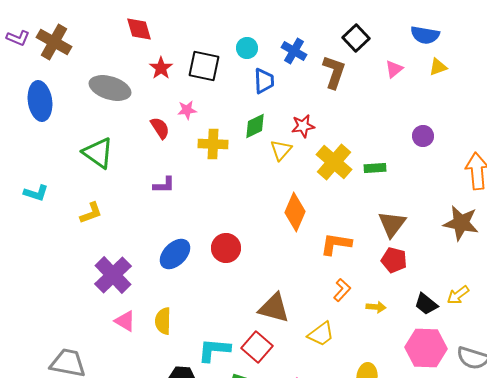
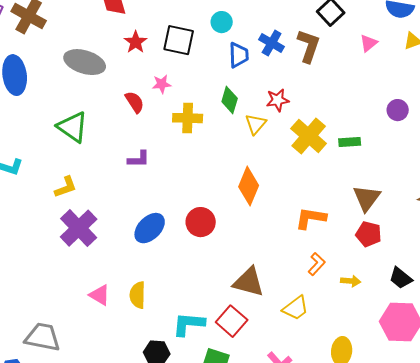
blue cross: (294, 51) -> (272, 43), moved
green diamond: (255, 126) -> (230, 100), turned -48
orange diamond: (295, 212) -> (249, 186), moved
purple cross: (113, 275) -> (79, 228), moved

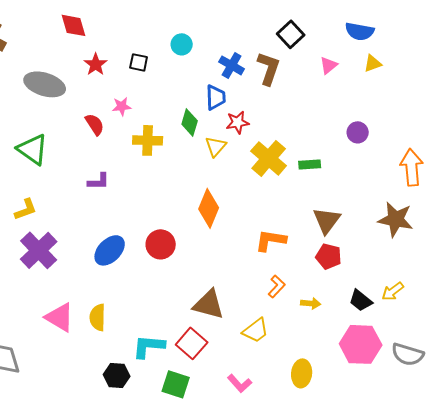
black square: (179, 40) -> (139, 62), size x0.6
blue trapezoid: (239, 55) -> (216, 97), moved
pink triangle: (100, 295) -> (60, 317), size x1.4

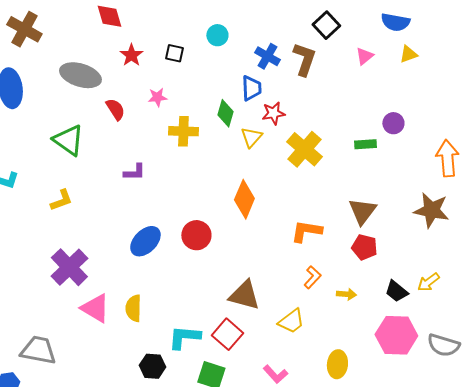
red semicircle: (95, 124) -> (115, 109), moved
green rectangle: (310, 164) -> (365, 144), moved
purple cross: (39, 250) -> (69, 267), moved

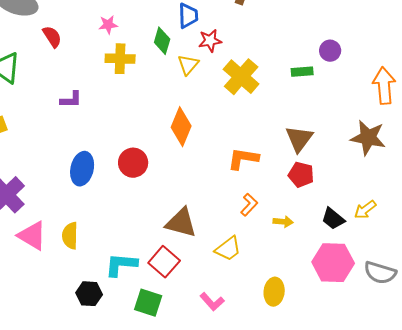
pink star: (157, 97) -> (108, 25), moved
blue ellipse: (145, 241) -> (82, 169), turned -32

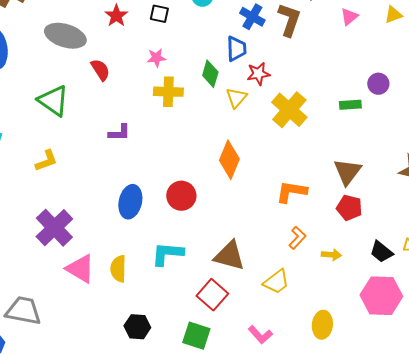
cyan L-shape: (121, 265) -> (167, 254), moved

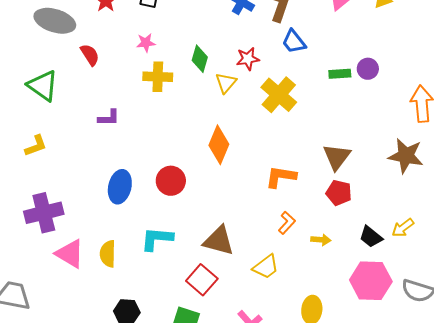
blue trapezoid: (236, 49) -> (294, 42), moved, turned 144
green rectangle: (350, 105) -> (340, 74), moved
purple cross: (54, 228) -> (44, 213), turned 30

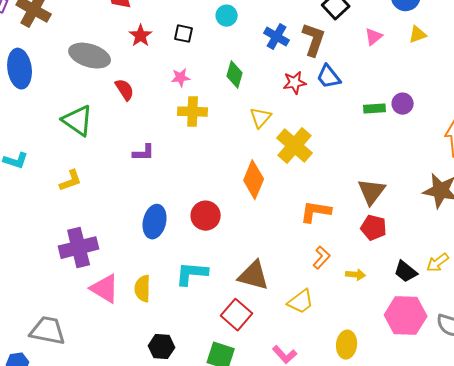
green diamond: (200, 59) -> (235, 75), moved
red star: (248, 59) -> (295, 83), moved
yellow cross: (279, 95) -> (295, 146), moved

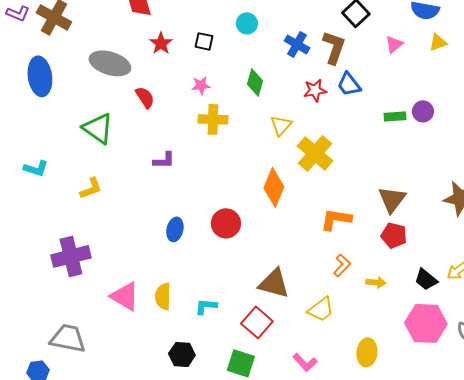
blue ellipse: (155, 222) -> (175, 229), size x0.7
purple cross: (79, 248) -> (71, 256), moved
cyan L-shape: (192, 274) -> (206, 306), moved, size x0.7

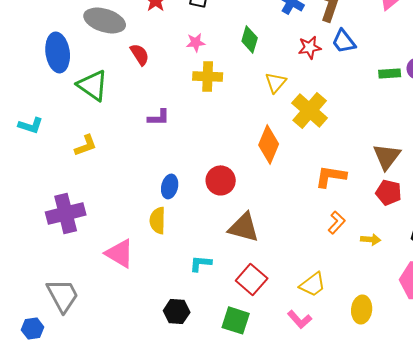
blue ellipse: (40, 76) -> (58, 52), moved
brown triangle: (274, 283) -> (244, 227), moved
yellow semicircle: (163, 296) -> (158, 220), moved
yellow trapezoid: (321, 309) -> (313, 284), moved
gray trapezoid: (68, 338) -> (63, 295), turned 51

